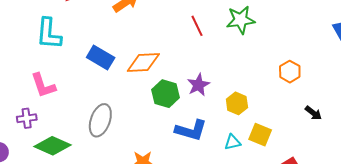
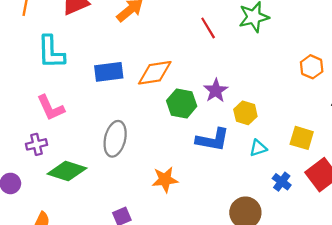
blue rectangle: (101, 58) -> (109, 72), turned -32
yellow hexagon: (237, 103) -> (245, 113), moved
yellow square: (260, 135) -> (302, 138), moved

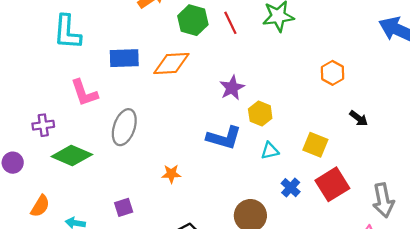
green hexagon: (182, 103) -> (193, 20), moved
pink L-shape: (51, 108) -> (84, 93), moved
orange star: (165, 180) -> (171, 174), size x0.7

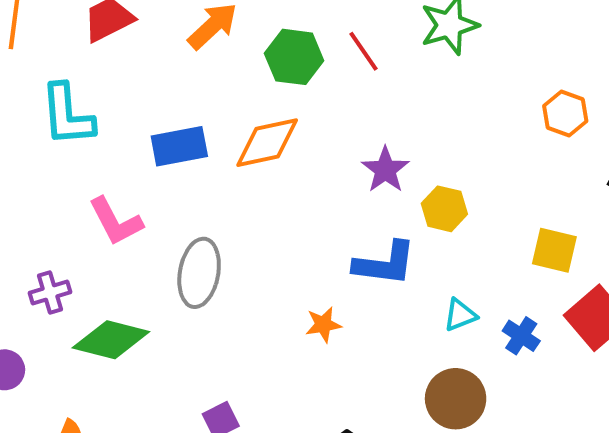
cyan triangle: (270, 151) -> (460, 315), moved
orange star: (171, 174) -> (323, 325), moved

